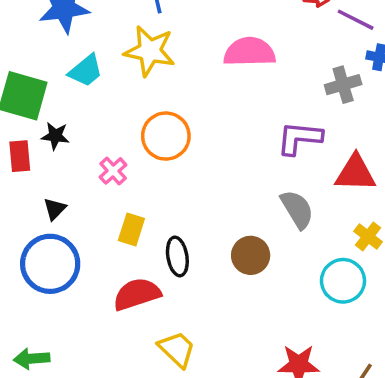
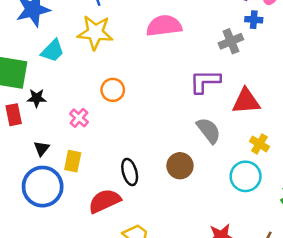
orange circle: (166, 136) -> (113, 90), size x0.7
yellow rectangle: (131, 230) -> (73, 161), moved

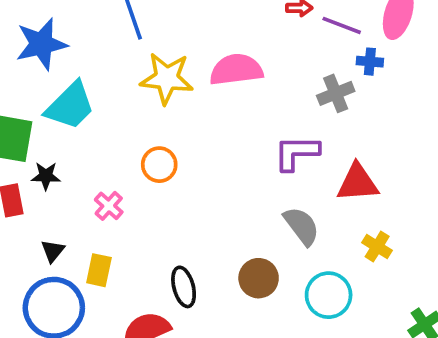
yellow star: (95, 32) -> (167, 78), moved
cyan trapezoid: (53, 51) -> (70, 106), size x1.4
cyan circle: (246, 176) -> (329, 295), moved

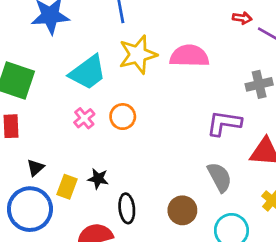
yellow star: (167, 78) -> (138, 55), turned -30
cyan trapezoid: (70, 106) -> (88, 72), moved
black star: (46, 176) -> (98, 179), moved
pink cross: (109, 206) -> (84, 118), moved

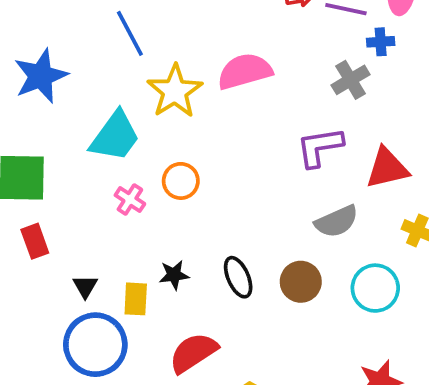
gray semicircle: (220, 177) -> (337, 221), turned 112
black ellipse: (127, 208) -> (238, 277), moved

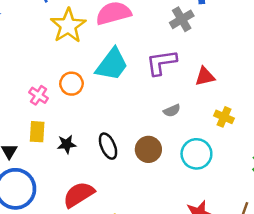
cyan trapezoid: (115, 136) -> (112, 64), moved
red triangle: (387, 168) -> (205, 76), size x0.7
gray semicircle: (337, 221) -> (172, 111), size x0.6
yellow rectangle: (136, 299) -> (37, 132), moved

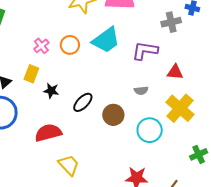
yellow cross: (224, 117) -> (180, 108), size x1.8
black ellipse: (108, 146) -> (83, 102), turned 50

